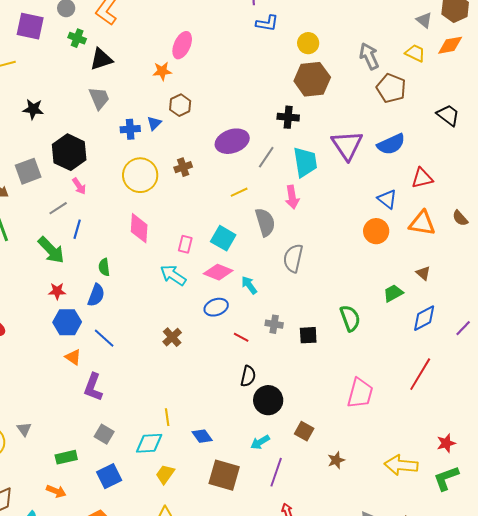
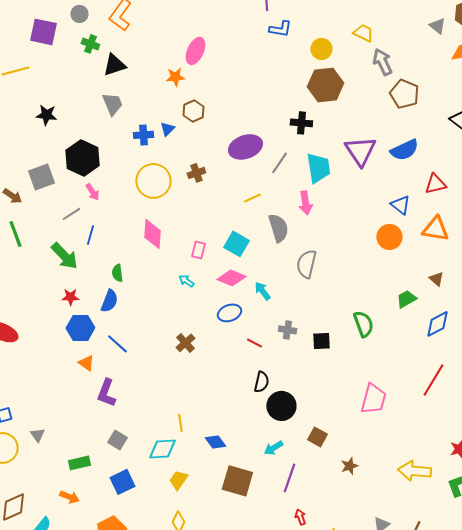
yellow trapezoid: (415, 53) -> (363, 33), moved
cyan arrow: (173, 275) -> (186, 281), size x0.6

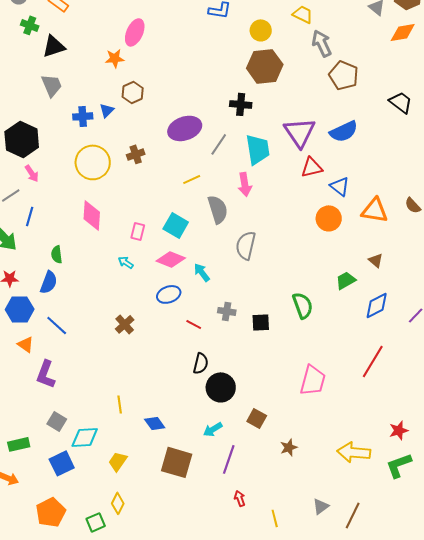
red triangle: (435, 184) -> (312, 167), moved
cyan diamond: (162, 449) -> (85, 437), moved

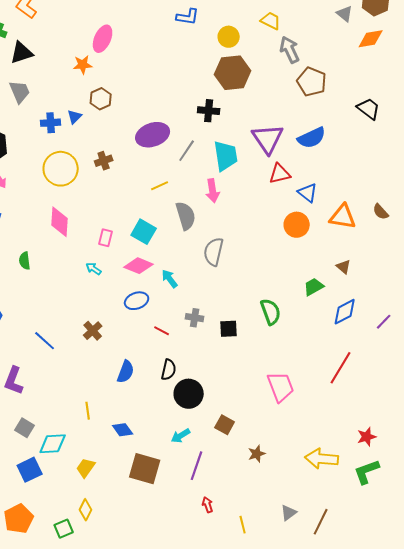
blue semicircle: (49, 282) -> (126, 372), moved
blue line: (57, 325) -> (45, 341), moved
pink trapezoid: (313, 380) -> (281, 387), turned -36

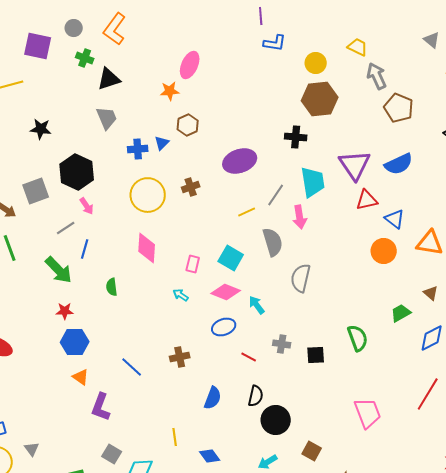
gray line: (187, 151) -> (276, 195), moved
brown cross: (93, 331) -> (180, 357), turned 30

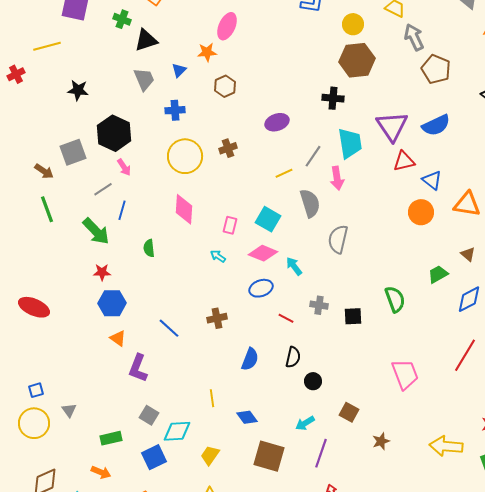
blue triangle: (162, 143) -> (179, 70), moved
purple ellipse: (240, 161) -> (277, 122), size x0.7
black circle: (276, 420) -> (313, 381), size x0.6

